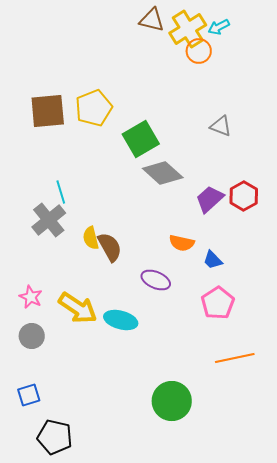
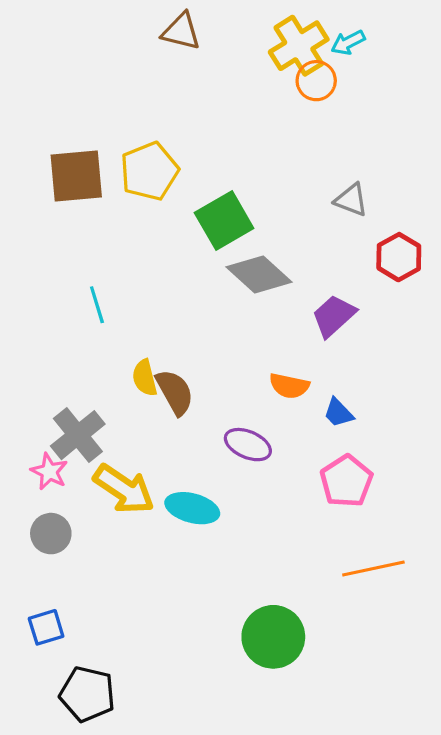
brown triangle: (152, 20) -> (181, 31), moved
red hexagon: (244, 196) -> (399, 257), moved
gray cross: (49, 220) -> (78, 435), moved

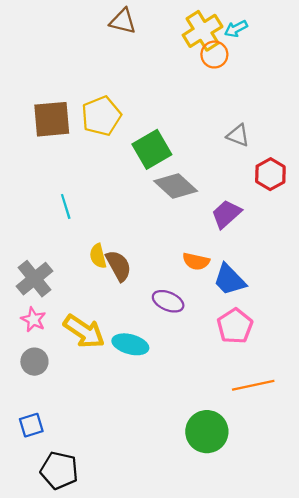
blue trapezoid: (338, 413) -> (229, 280), size x1.6
gray cross: (78, 435) -> (34, 279), moved
green circle: (273, 637) -> (207, 432), moved

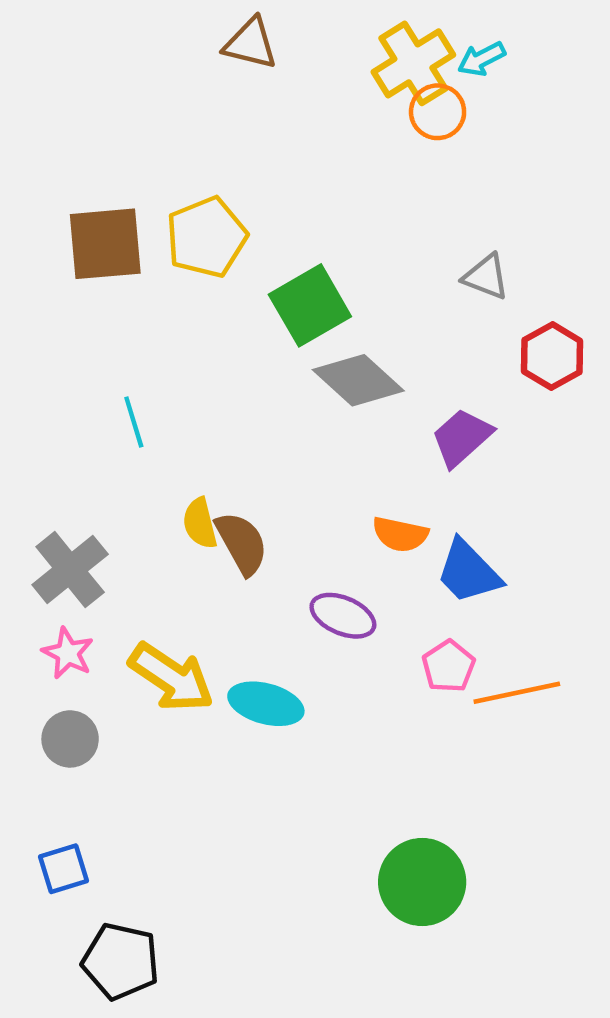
pink pentagon: (235, 326) -> (449, 666), moved, size x0.7
orange line: (253, 385) -> (517, 693), moved

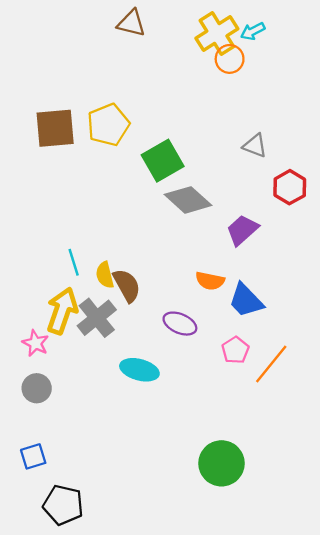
cyan line: (134, 422) -> (74, 262), moved
gray cross: (70, 570) -> (97, 318), moved
yellow arrow: (171, 677) -> (62, 311), moved, turned -105
orange line: (517, 693) -> (271, 364), turned -39

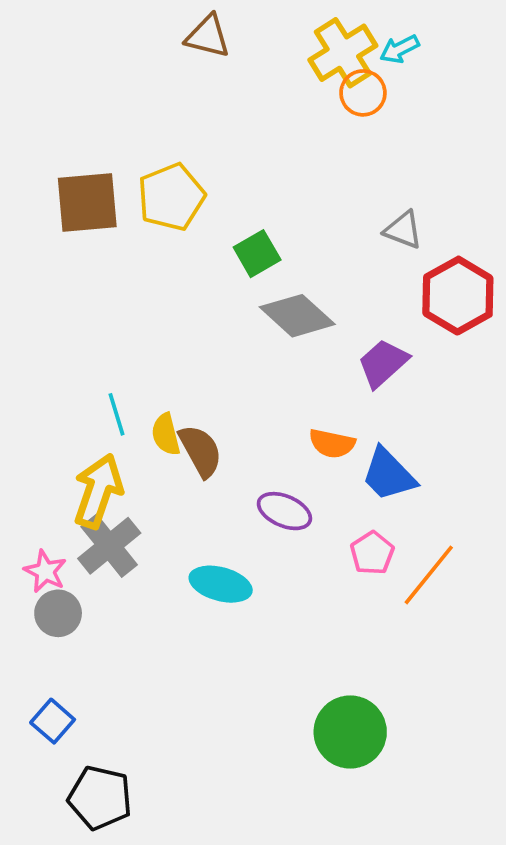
green square: (163, 161) -> (257, 254), size x0.7
red hexagon: (290, 187) -> (458, 296), size x1.4
gray cross: (97, 318) -> (109, 546), moved
pink star: (35, 343) -> (45, 571), moved
blue square: (33, 456) -> (53, 721), turned -32

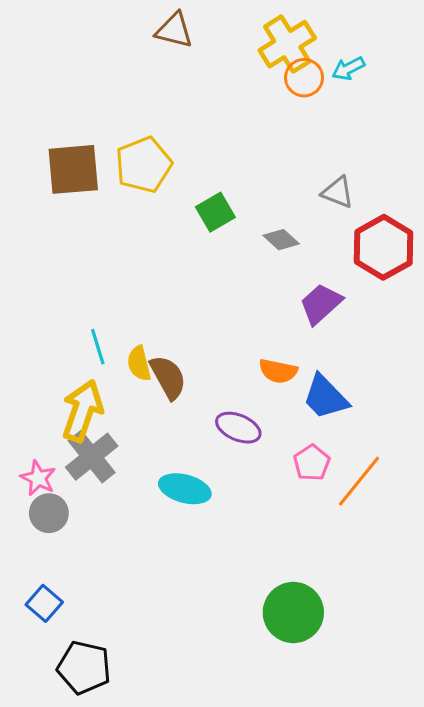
cyan arrow: (399, 49) -> (348, 69), moved
gray diamond: (297, 316) -> (281, 240), moved, size x0.6

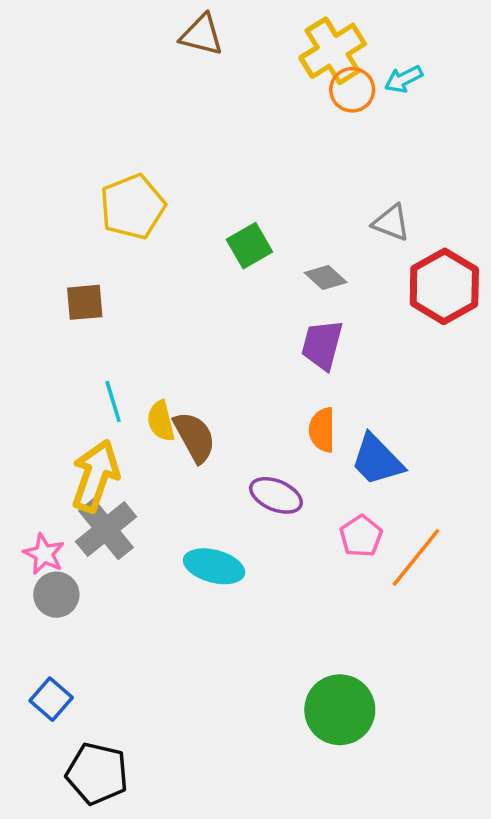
yellow pentagon: (144, 165) -> (133, 207), moved
brown square: (73, 169) -> (85, 302), moved, size x0.6
purple trapezoid: (321, 304) -> (322, 345), moved, turned -33
orange semicircle: (278, 371) -> (322, 430), turned 78

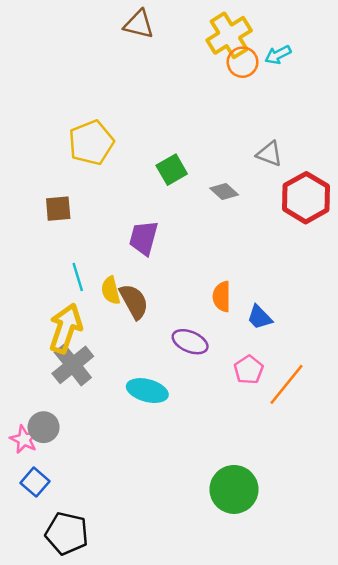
purple trapezoid: (322, 345) -> (144, 238), moved
blue trapezoid: (377, 460) -> (260, 317), size x0.7
pink star: (44, 554) -> (24, 439), moved
gray circle: (56, 595) -> (44, 427), moved

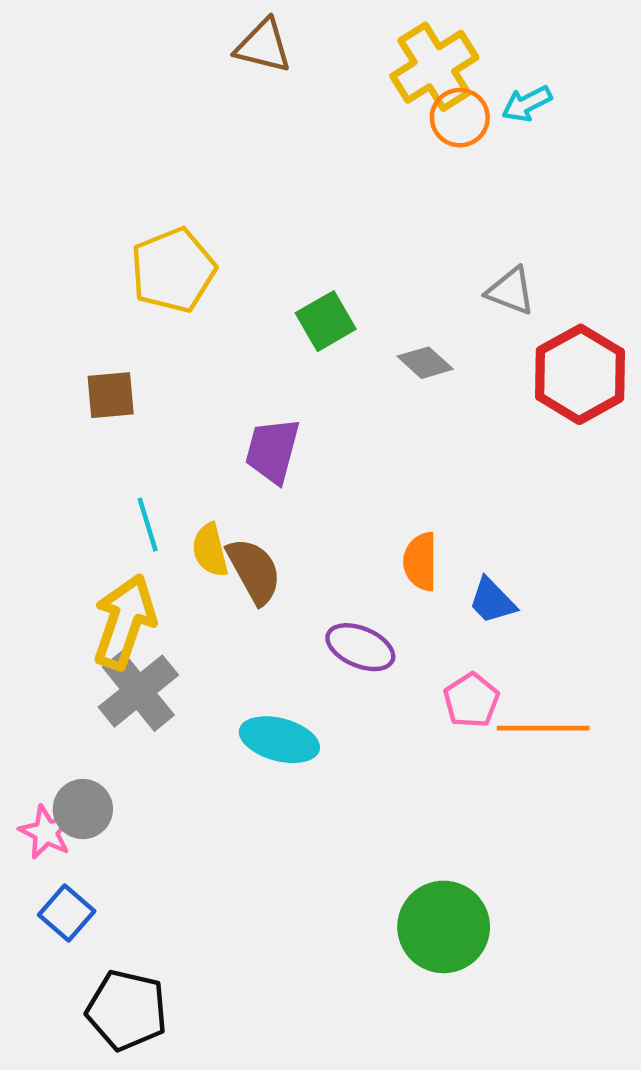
orange line: (286, 384) -> (543, 728), turned 51

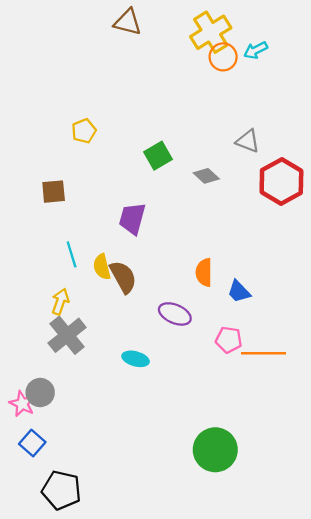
yellow pentagon: (173, 270) -> (84, 131), size x0.6
yellow arrow: (124, 622) -> (60, 302), size x0.6
pink pentagon: (471, 700) -> (229, 340), turned -30
cyan ellipse: (279, 740) -> (136, 359), size x0.7

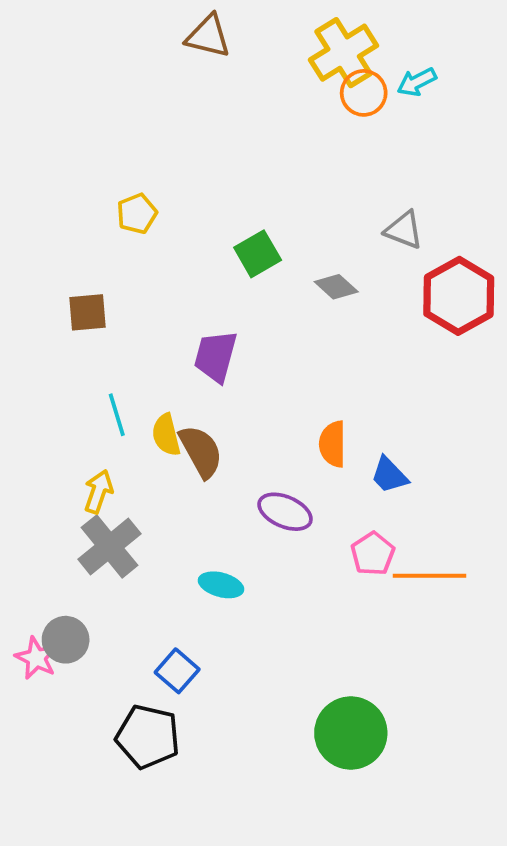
pink pentagon: (229, 340) -> (373, 554), turned 30
blue square: (32, 443) -> (177, 671), moved
black pentagon: (61, 490) -> (148, 737), moved

